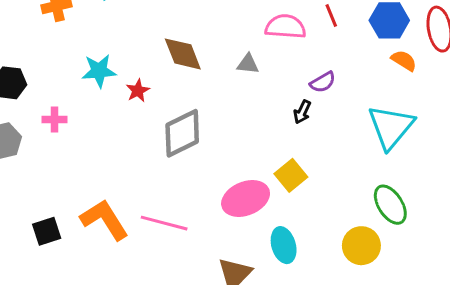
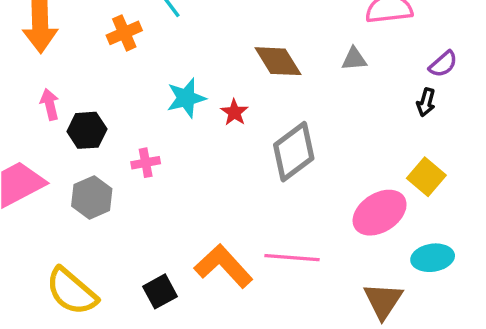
cyan ellipse: (284, 245) -> (433, 258), turned -72

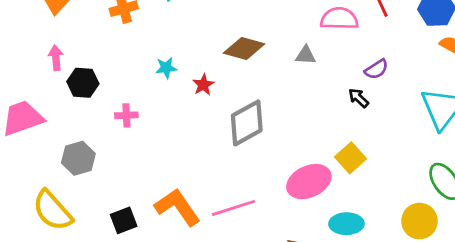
brown diamond: (278, 61) -> (244, 49), turned -51
cyan star: (186, 98) -> (166, 68), size x0.7
black arrow: (426, 102) -> (359, 98), turned 110
gray hexagon: (92, 197) -> (78, 158), moved
pink line: (292, 258) -> (233, 208), turned -30

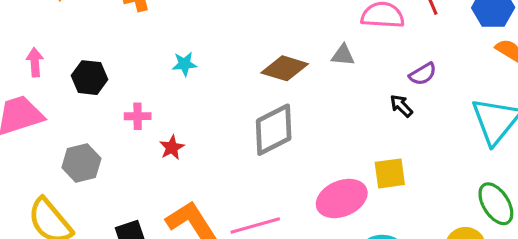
brown diamond: (244, 49) -> (285, 68), moved
pink arrow: (56, 58) -> (35, 62), moved
red star: (203, 85) -> (172, 147), moved
yellow square: (350, 158) -> (390, 173), turned 32

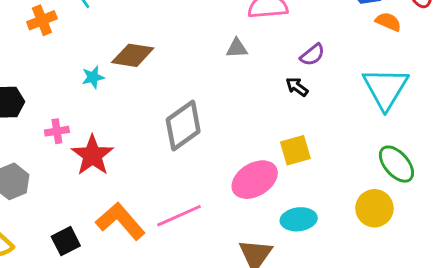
brown diamond: (285, 68) -> (133, 55), moved
red star: (172, 147) -> (92, 155), size x1.8

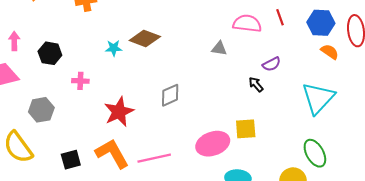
gray diamond: (183, 126) -> (170, 95), size x0.7
red star: (92, 155) -> (119, 112), moved

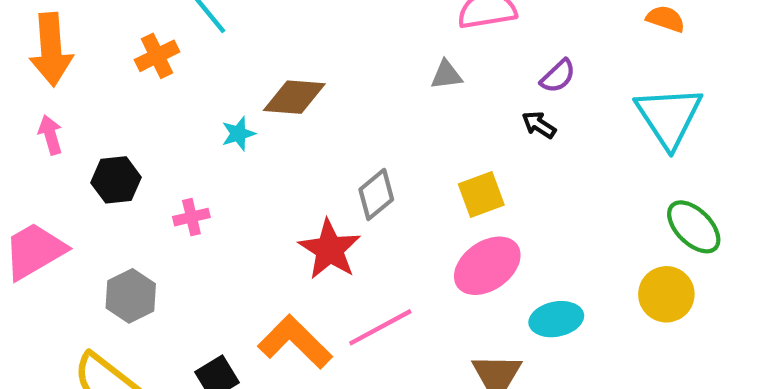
pink arrow: (14, 41) -> (50, 135), moved
red star: (119, 112) -> (330, 249), moved
yellow square: (246, 129) -> (481, 194), moved

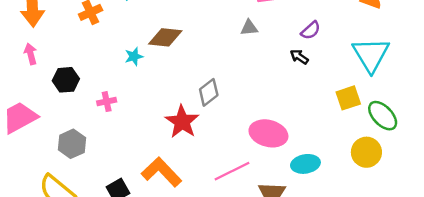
yellow square: (481, 194) -> (348, 98), moved
pink ellipse: (487, 266) -> (268, 133), turned 48
pink line: (380, 327) -> (232, 171), moved

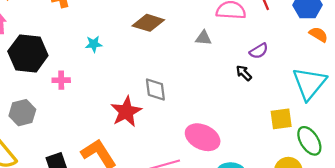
brown diamond: (165, 37) -> (148, 23), moved
black hexagon: (66, 80) -> (28, 53), size x1.6
gray diamond: (209, 92) -> (155, 90), turned -70

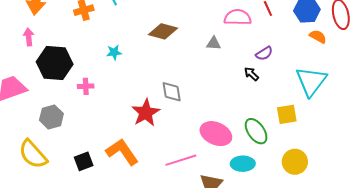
green ellipse: (309, 141) -> (256, 131), moved

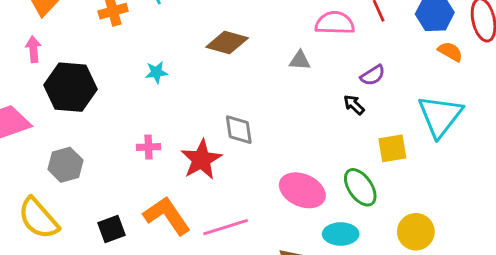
pink cross: (86, 86) -> (149, 147), moved
yellow square: (287, 114) -> (392, 148), moved
pink line: (181, 160) -> (226, 227), moved

